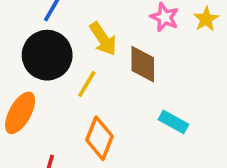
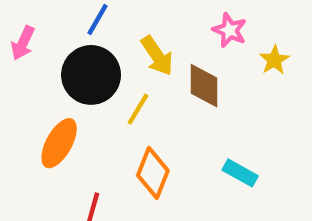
yellow star: (206, 19) -> (274, 60), moved
cyan rectangle: (173, 122) -> (240, 173), moved

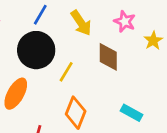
yellow arrow: (157, 56) -> (81, 23), moved

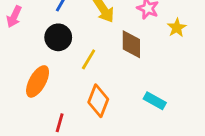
black circle: (36, 50) -> (58, 37), size x0.7

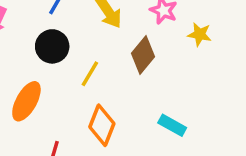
yellow star: (177, 28) -> (200, 34), turned -30
brown diamond: (131, 44) -> (143, 55), turned 40

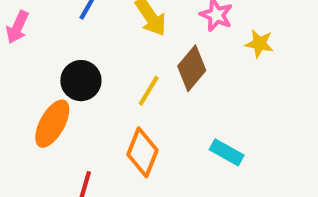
black circle: (52, 46) -> (81, 81), moved
yellow line: (90, 74) -> (149, 91), moved

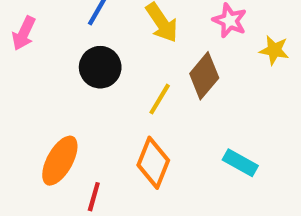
black circle: (81, 81) -> (100, 67), moved
orange ellipse: (52, 124) -> (60, 161), moved

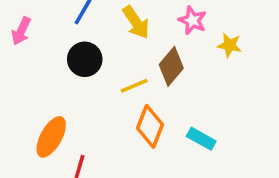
yellow line: (160, 99) -> (134, 86), turned 36
orange diamond: (153, 163) -> (150, 126), moved

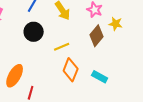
brown diamond: (171, 66) -> (97, 36), moved

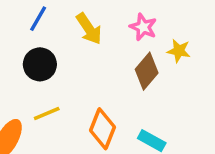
yellow line: (62, 47) -> (47, 113), moved

